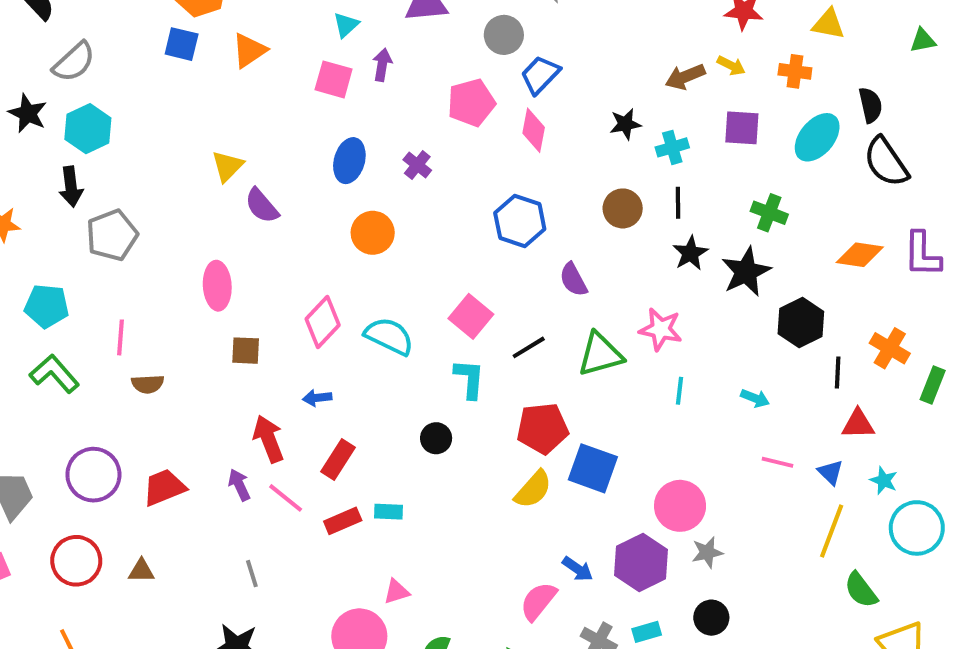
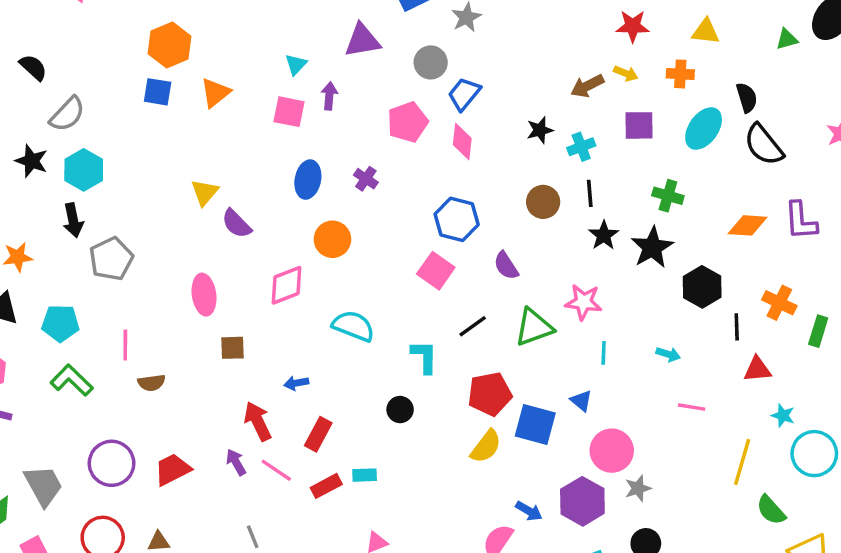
pink square: (471, 316) -> (436, 271), moved
pink diamond: (323, 322) -> (286, 285), moved, turned 30
blue triangle: (830, 472) -> (581, 401), moved

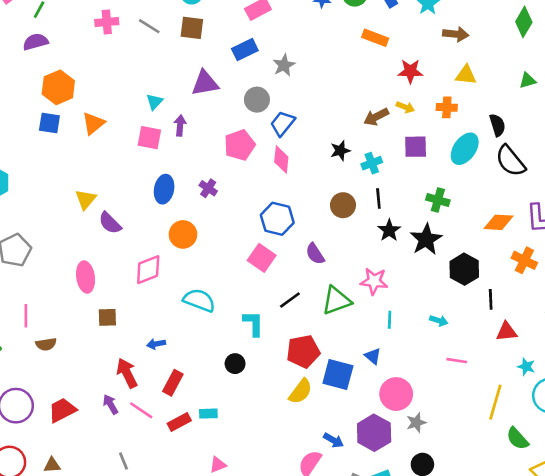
orange cross: (779, 303) -> (524, 260), moved

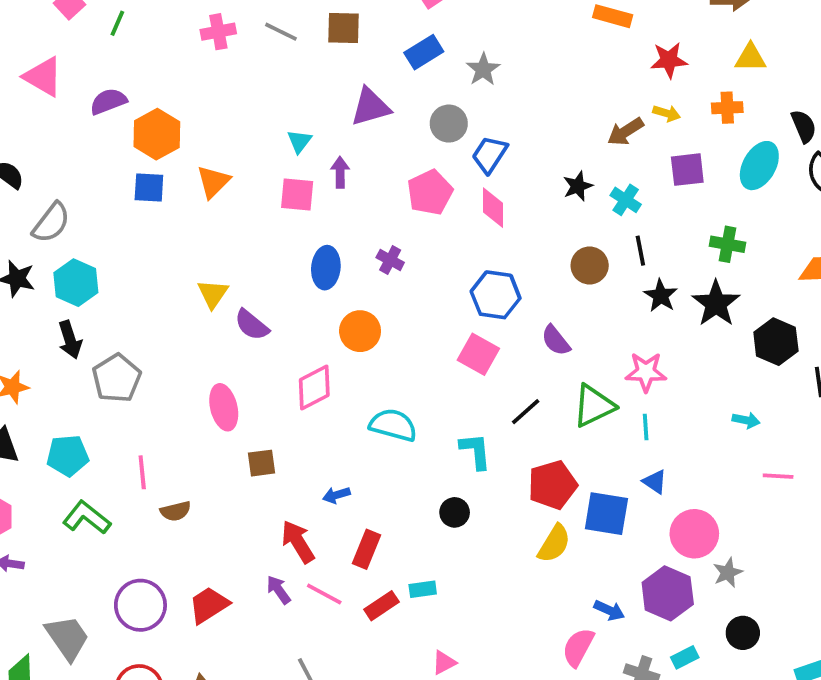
purple semicircle: (36, 42) -> (108, 101), moved
cyan cross: (372, 163) -> (626, 200), turned -30
cyan line: (390, 320) -> (646, 427), moved

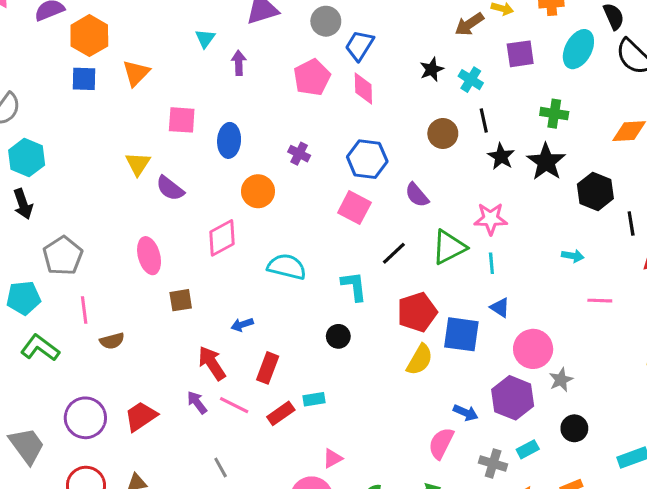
pink square: (297, 194) -> (182, 120), moved
purple cross: (390, 260) -> (299, 154), moved
gray pentagon: (117, 378) -> (63, 256), moved

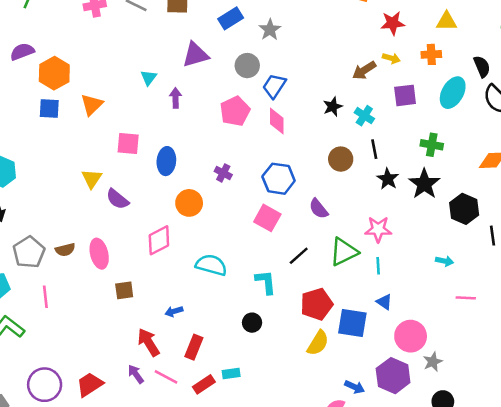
brown semicircle: (112, 341) -> (65, 250), moved

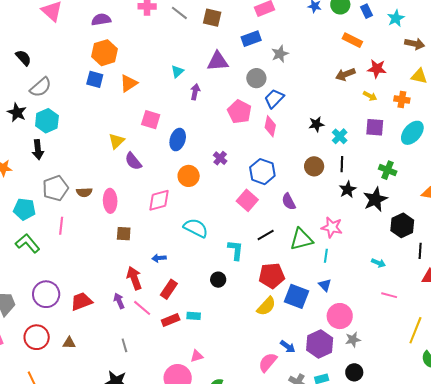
purple semicircle: (22, 52) -> (101, 20), moved
brown arrow: (364, 70) -> (345, 74), moved
pink pentagon: (235, 111) -> (239, 112), turned -30

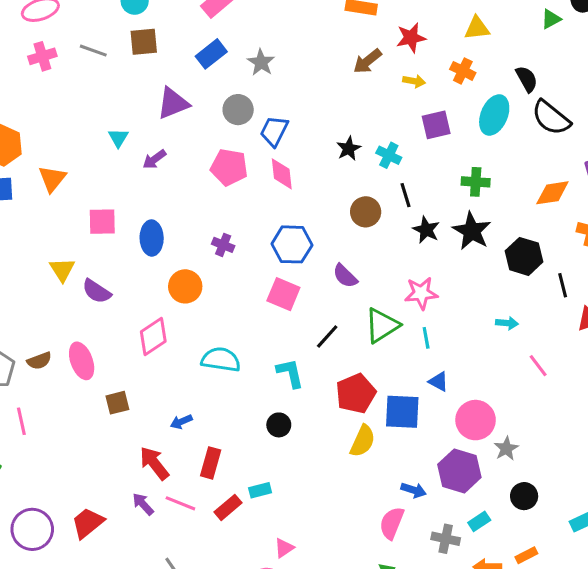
purple arrow: (195, 92) -> (154, 159), turned -119
orange cross: (402, 99) -> (463, 71), turned 35
pink line: (389, 295) -> (538, 366), turned 56

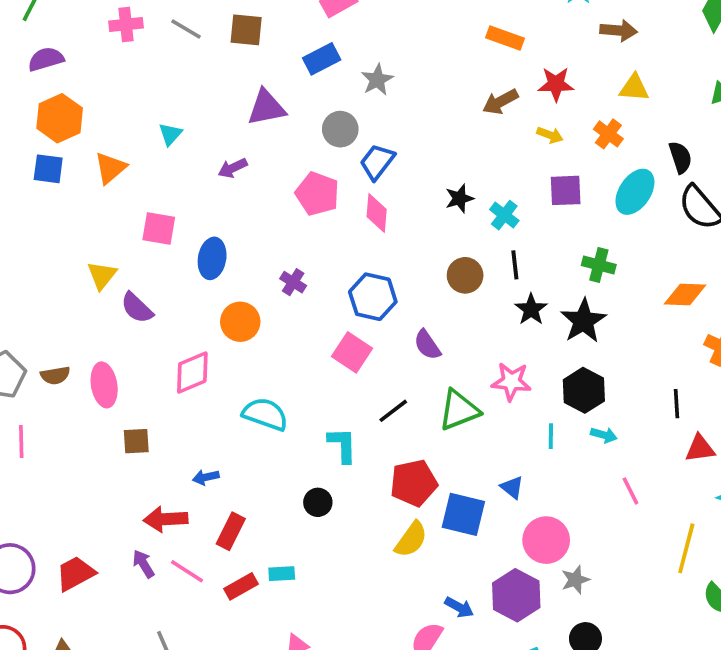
cyan triangle: (118, 138) -> (170, 134), moved
black hexagon: (524, 256) -> (584, 390), moved
cyan line: (426, 338) -> (551, 436), moved
red arrow: (154, 463) -> (166, 519), turned -66

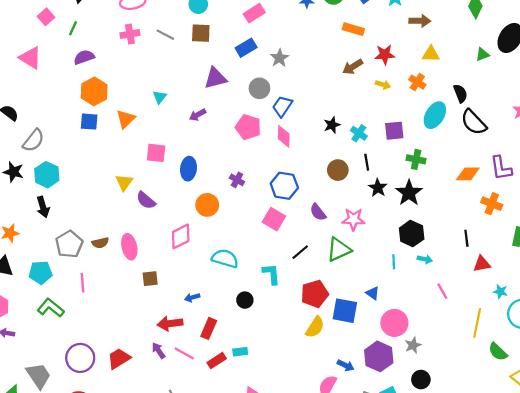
purple square: (566, 190) -> (394, 131), moved
pink star: (511, 382) -> (353, 219), moved
black circle: (318, 502) -> (245, 300), moved

